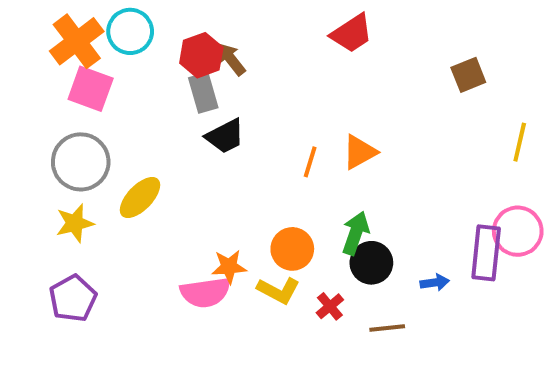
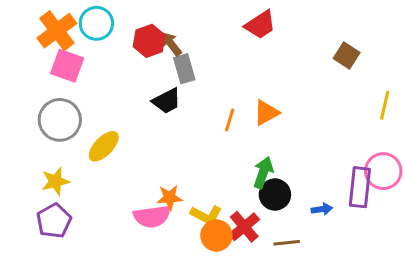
brown square: (468, 75) -> (347, 56), turned -35
gray rectangle: (203, 93) -> (184, 69), moved
yellow star: (75, 223) -> (55, 181), moved
orange circle: (292, 249) -> (216, 236), moved
red cross: (330, 306) -> (244, 227), size x1.5

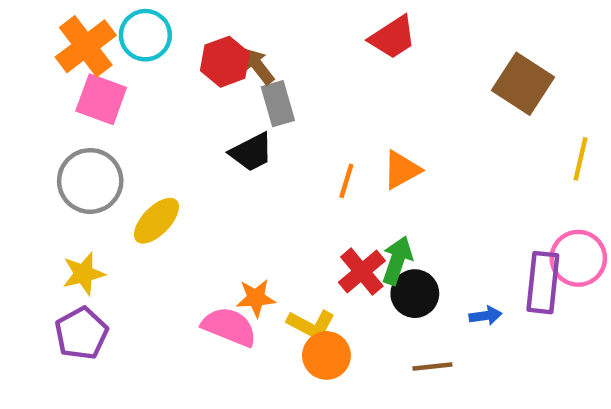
brown square: (347, 56) -> (523, 84), size x1.5
pink semicircle: (152, 216) -> (229, 327), turned -150
red cross: (244, 227) -> (362, 272), moved

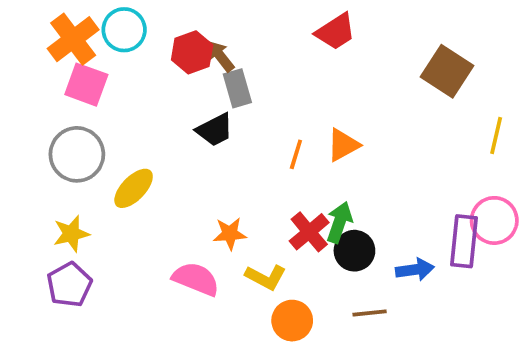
orange star: (256, 298) -> (230, 234), moved
blue arrow: (486, 316) -> (415, 270), size x1.4
orange circle: (326, 355) -> (292, 321), moved

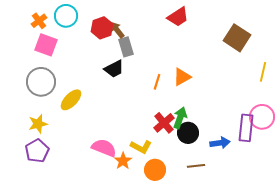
orange cross: (73, 39) -> (39, 21), size x0.6
orange star: (230, 234) -> (123, 161), moved, turned -30

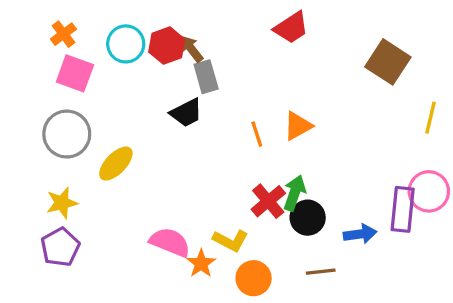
cyan circle: (66, 16) -> (126, 44), moved
orange line: (157, 82) -> (257, 134), turned -35

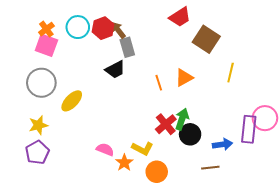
orange cross: (63, 34) -> (46, 29), moved
brown square: (388, 62) -> (206, 39), moved
yellow line: (430, 118) -> (231, 73), moved
pink semicircle: (170, 242) -> (105, 149), size x0.7
brown line: (321, 272) -> (210, 168), moved

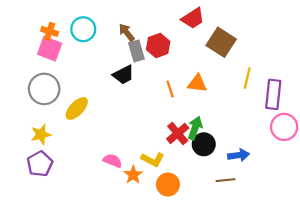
red hexagon: (103, 28) -> (158, 45), moved
orange cross: (46, 29) -> (50, 31), turned -35
orange triangle: (184, 78) -> (197, 83), turned 36
purple rectangle: (249, 129) -> (273, 94), moved

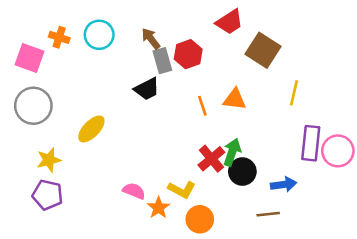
pink square: (50, 49) -> (29, 58), moved
gray circle: (44, 89) -> (33, 106), moved
purple rectangle: (273, 94) -> (311, 143), moved
purple pentagon: (40, 164) -> (48, 195), turned -30

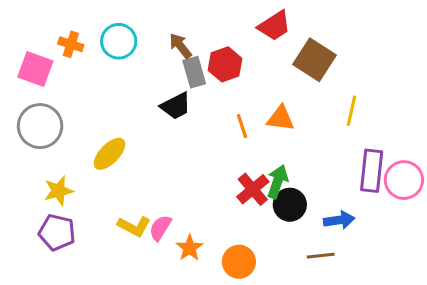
yellow L-shape: (182, 190) -> (134, 226), moved
pink semicircle: (134, 191) -> (160, 228), turned -80

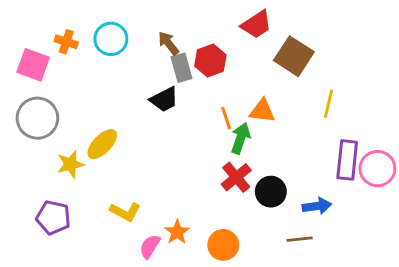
green arrow: (277, 182) -> (241, 138), moved
yellow star: (59, 191) -> (71, 164), moved
pink semicircle: (160, 228) -> (150, 246), moved

